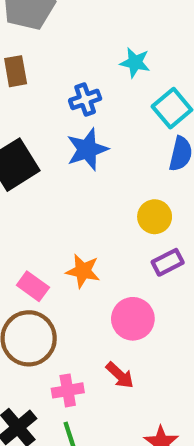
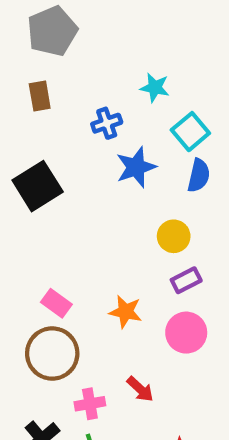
blue star: (87, 149) -> (136, 167), moved
orange star: (83, 271) -> (125, 312), moved
pink circle: (133, 319) -> (186, 333), moved

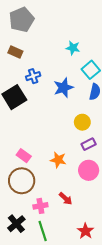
brown rectangle: (40, 96) -> (15, 52), turned -56
blue cross: (107, 123) -> (33, 76), moved

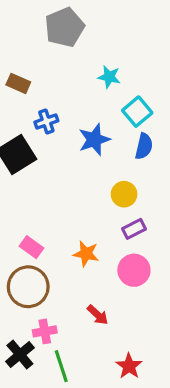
gray pentagon: (22, 20) -> (65, 27), moved
pink cross: (40, 206) -> (45, 331), moved

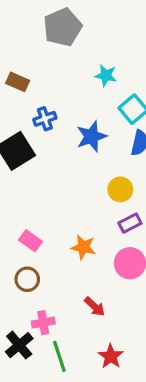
brown circle: (28, 287) -> (27, 279), size x0.6
red star: (129, 366) -> (111, 356), moved

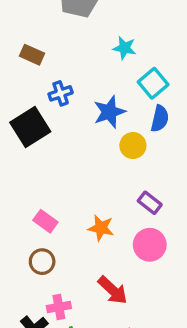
yellow circle: (120, 189) -> (133, 146), moved
purple rectangle: (130, 223) -> (150, 203), turned 65
red arrow: (95, 307) -> (113, 290), size x1.4

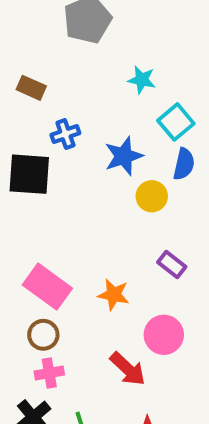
black square: (30, 127) -> (29, 174), turned 36
pink rectangle: (45, 221) -> (47, 287), size x1.6
pink circle: (150, 245) -> (164, 335), moved
pink cross: (59, 307) -> (49, 373), moved

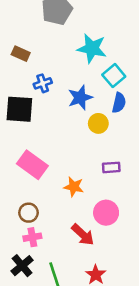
cyan star: (142, 80) -> (92, 48), size x1.6
purple rectangle: (172, 265) -> (111, 167), turned -42
pink rectangle: (47, 287) -> (32, 165), moved

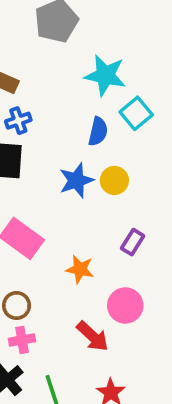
blue cross: (43, 83) -> (18, 121), moved
blue star: (80, 98) -> (76, 180), moved
blue semicircle: (119, 103) -> (98, 131), moved
purple rectangle: (111, 167) -> (133, 242), turned -54

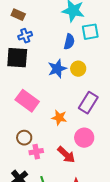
cyan square: (136, 113) -> (90, 32), turned 30
purple rectangle: (133, 242) -> (88, 103), size x1.5
pink cross: (22, 340) -> (36, 152), moved

